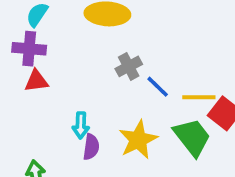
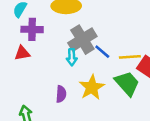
purple cross: (29, 49) -> (32, 29), moved
gray cross: (129, 66) -> (82, 40), size x1.6
cyan arrow: (81, 125) -> (72, 57), moved

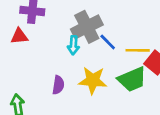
green trapezoid: (127, 83) -> (132, 79), turned 104
yellow star: (92, 87) -> (93, 80), turned 30

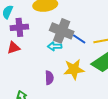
gray cross: (87, 27) -> (62, 31), turned -30
cyan arrow: (73, 45) -> (55, 46), turned 96

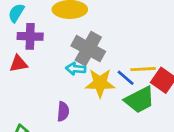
blue line: (79, 39) -> (126, 78), moved
yellow star: (74, 69) -> (100, 83), moved

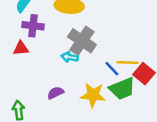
yellow star: (100, 83) -> (93, 95), moved
purple semicircle: (63, 111) -> (55, 93), turned -126

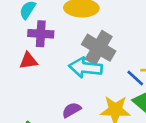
cyan arrow: (70, 57) -> (86, 68), size x1.6

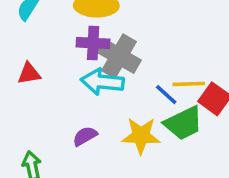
purple cross: (41, 34) -> (93, 43), moved

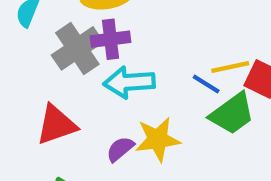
gray cross: (119, 56) -> (77, 48), moved, turned 36
red triangle: (29, 74) -> (56, 125), moved, size x1.5
yellow star: (141, 136) -> (158, 139), moved

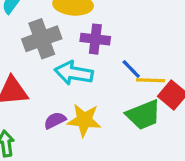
purple cross: (111, 39) -> (95, 39), moved
blue line: (206, 84) -> (131, 69), moved

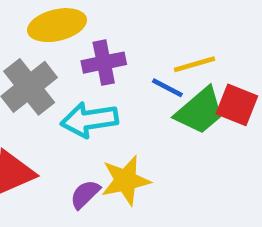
yellow line: (151, 80) -> (194, 64), moved
green trapezoid: (143, 115) -> (200, 111), moved

